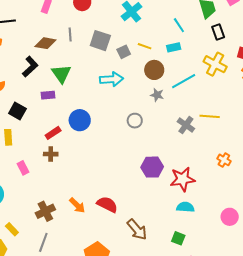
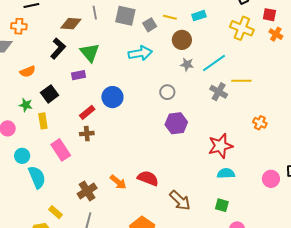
cyan line: (184, 81) -> (214, 63), moved
black square: (17, 111) -> (50, 94), turned 30
purple hexagon: (152, 167) -> (176, 123), moved
pink rectangle: (23, 168) -> (61, 150), size x1.5

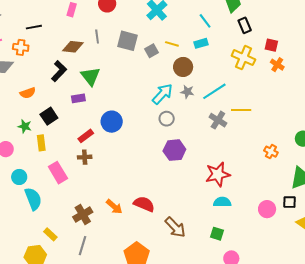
cyan arrow: (140, 53) -> (162, 94), moved, turned -40
orange cross: (260, 123) -> (271, 152), moved

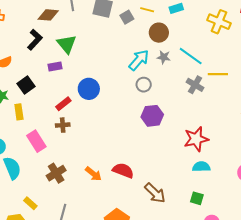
cyan line: (214, 91) -> (191, 56), turned 70
brown cross: (83, 214) -> (56, 173), moved

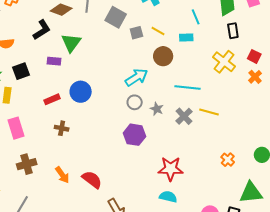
cyan line: (191, 56) -> (188, 87), turned -45
gray star: (164, 57) -> (157, 109), moved
brown cross: (63, 125) -> (62, 128), moved

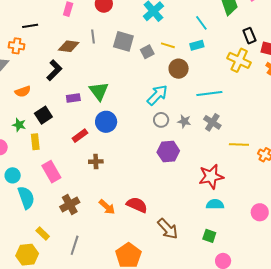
black rectangle: (233, 31) -> (249, 36), moved
green triangle: (71, 43) -> (99, 91), moved
yellow line: (209, 112) -> (239, 145), moved

